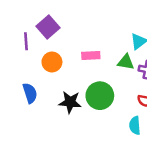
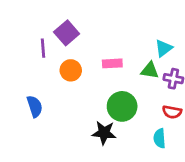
blue semicircle: (30, 93) -> (35, 106), moved
black star: (70, 102) -> (104, 133), moved

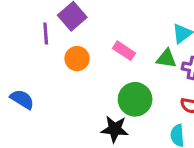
pink rectangle: (112, 63) -> (124, 51), turned 36
blue semicircle: (35, 106) -> (22, 99), moved, turned -40

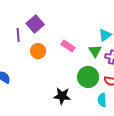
green triangle: (166, 59) -> (95, 51), turned 48
green circle: (135, 99) -> (88, 77), moved

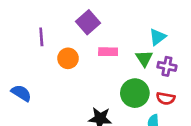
purple square: (35, 24) -> (88, 22), moved
pink rectangle: (68, 46) -> (108, 52), turned -32

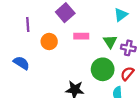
cyan triangle: (158, 37) -> (121, 15), moved
blue semicircle: (21, 93) -> (21, 63), moved
red semicircle: (166, 98) -> (127, 74), turned 120

